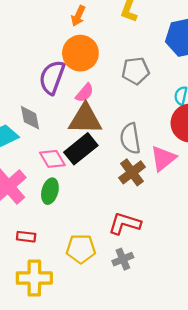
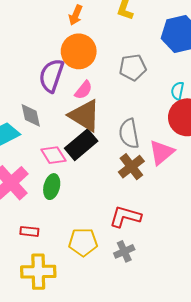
brown triangle: (85, 119) -> (85, 116), turned 32

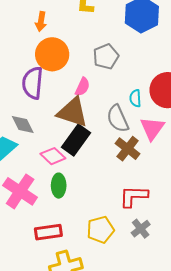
pink semicircle: (84, 90) -> (82, 87), moved
cyan semicircle: (177, 91) -> (135, 98), moved
red rectangle: (29, 231) -> (48, 232), size x1.5

